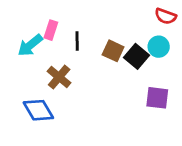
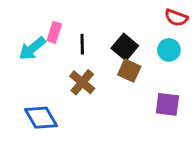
brown square: (113, 51) -> (129, 71), moved
black square: (137, 56) -> (125, 47), moved
brown cross: (59, 77) -> (82, 82), moved

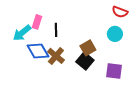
black square: (125, 47) -> (85, 61), moved
brown square: (129, 71) -> (88, 48), turned 35
blue diamond: (41, 118) -> (38, 51), moved

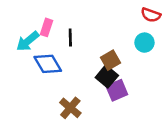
brown cross: (56, 56) -> (70, 108), moved
purple square: (114, 71) -> (117, 90), moved, turned -30

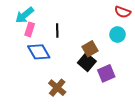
pink rectangle: (46, 27) -> (30, 29), moved
cyan arrow: (28, 41) -> (25, 15), moved
purple square: (117, 90) -> (106, 73), moved

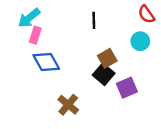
red semicircle: (123, 12) -> (146, 14), turned 35
black line: (57, 30) -> (94, 20), moved

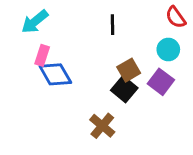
pink rectangle: (35, 35) -> (42, 55), moved
purple square: (127, 88) -> (161, 82), moved, turned -30
brown cross: (68, 105) -> (102, 126), moved

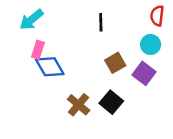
red semicircle: (176, 17) -> (157, 16), turned 42
black square: (124, 89) -> (111, 102), moved
brown cross: (102, 126) -> (79, 105), moved

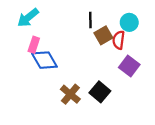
red semicircle: (157, 16) -> (119, 40), moved
cyan circle: (151, 45) -> (129, 22), moved
brown square: (115, 63) -> (103, 35), moved

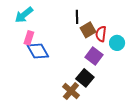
cyan circle: (129, 22) -> (117, 43), moved
purple square: (129, 66) -> (94, 56), moved
brown cross: (70, 94) -> (71, 91), moved

